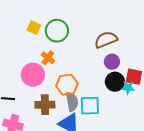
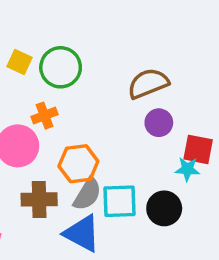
orange cross: (48, 58) -> (45, 116), turned 32
black circle: (115, 82) -> (164, 208), moved
gray semicircle: (72, 102) -> (87, 194), turned 42

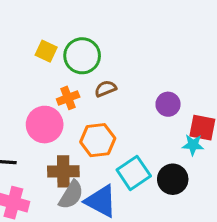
brown semicircle: (148, 83) -> (106, 89), moved, size x0.6
gray semicircle: (87, 194) -> (71, 195), moved
cyan square: (120, 201) -> (134, 173), turned -32

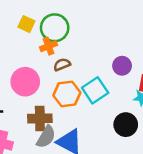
brown semicircle: (106, 89) -> (62, 65), moved
orange cross: (68, 98) -> (48, 46), moved
cyan square: (134, 173) -> (95, 90), moved

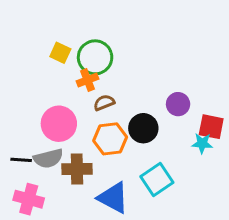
cyan square: (95, 90) -> (157, 180), moved
black circle: (126, 125) -> (143, 128), moved
gray semicircle: (46, 137) -> (48, 158), moved, turned 45

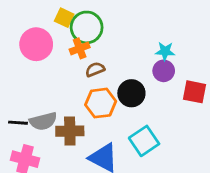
yellow square: (60, 53) -> (64, 18), moved
pink circle: (59, 124) -> (36, 44), moved
cyan star: (202, 143) -> (165, 51), moved

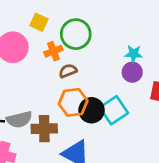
green circle: (87, 27) -> (76, 34), moved
black circle: (131, 93) -> (92, 110), moved
cyan square: (144, 141) -> (114, 110), moved

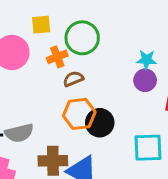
yellow square: (39, 22) -> (41, 25), turned -30
cyan square: (114, 110) -> (148, 148), moved, turned 32
brown cross: (44, 129) -> (53, 161), moved

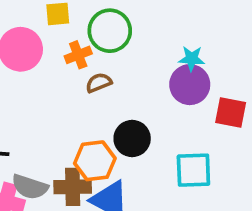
purple circle: (145, 80) -> (190, 85), size x1.4
orange hexagon: (79, 114) -> (95, 161), moved
gray semicircle: (19, 133) -> (30, 187), moved, turned 32

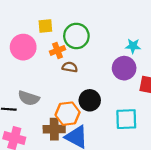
cyan star: (192, 59) -> (133, 46), moved
brown semicircle: (99, 83) -> (70, 67), turned 32
gray semicircle: (30, 187) -> (29, 98), moved

